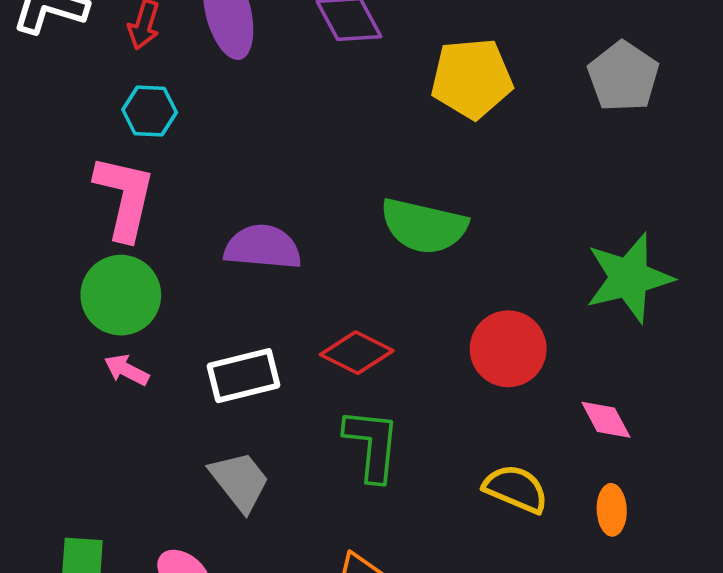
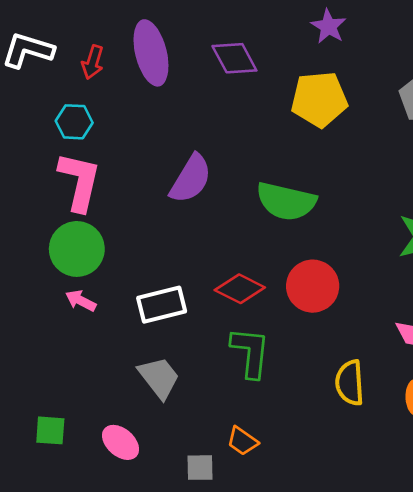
cyan hexagon: (150, 111) -> (74, 122), moved
purple semicircle: (263, 247) -> (191, 179), moved, turned 116
red circle: (508, 349) -> (313, 286), moved
yellow semicircle: (516, 489) -> (350, 383), turned -117

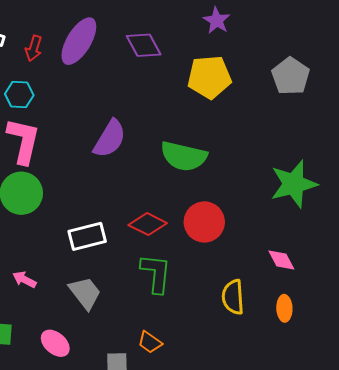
purple ellipse: (151, 53) -> (79, 41), turned 45
pink arrow: (81, 301) -> (24, 280), moved

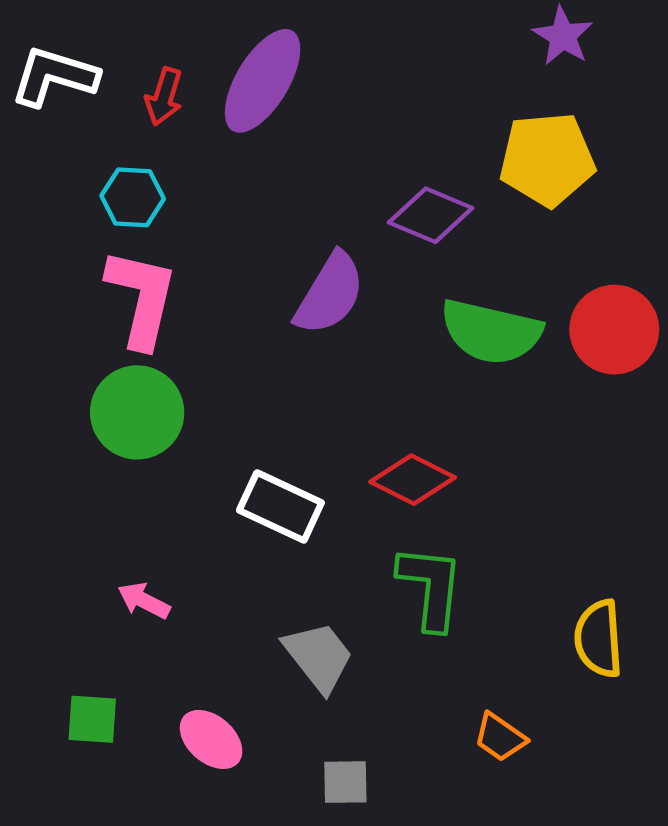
purple diamond: (144, 45) -> (431, 215), moved, turned -39
red circle: (204, 222) -> (614, 330), moved
white rectangle: (87, 236) -> (280, 507), turned 39
gray trapezoid: (85, 293) -> (319, 657), moved
orange trapezoid: (150, 342) -> (500, 737), moved

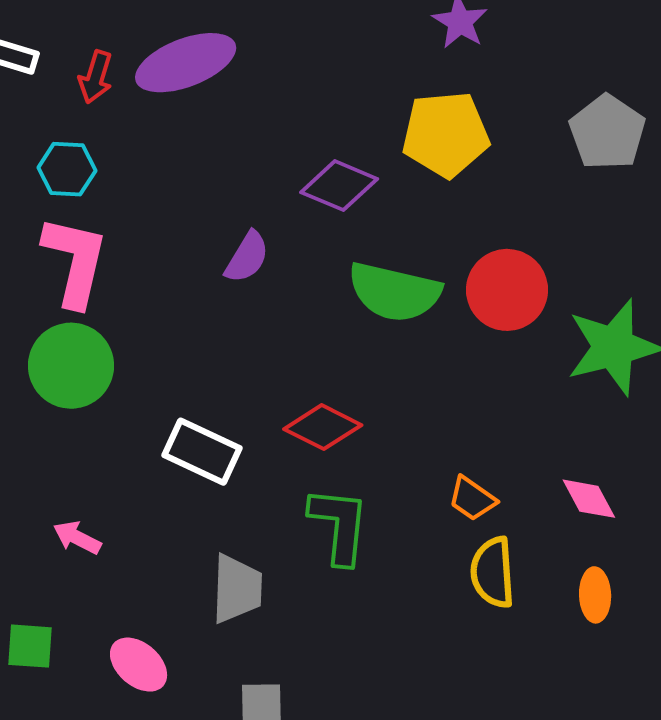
purple ellipse: (263, 81) -> (186, 63), turned 38
purple semicircle: (330, 294) -> (247, 257), size x0.7
gray trapezoid: (319, 657) -> (237, 589), turned 40
orange trapezoid: (500, 737) -> (472, 499), moved

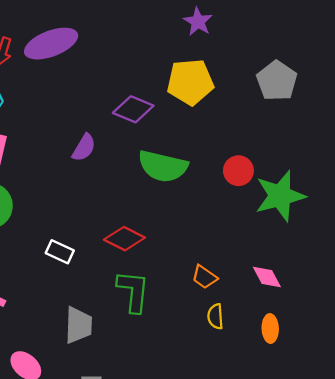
red circle: (507, 290) -> (238, 171), moved, size x0.7
white rectangle: (202, 452) -> (60, 252), size x0.7
yellow semicircle: (493, 572) -> (215, 316), size x0.7

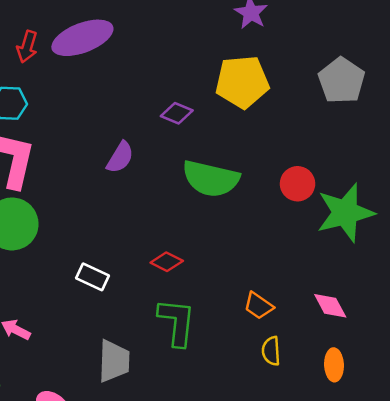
purple diamond: (133, 109) -> (177, 113), size x0.7
red diamond: (124, 239) -> (167, 262), size x0.7

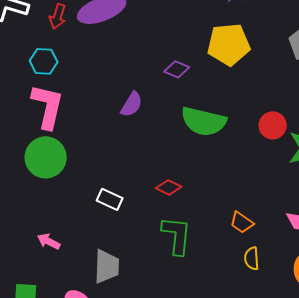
gray trapezoid: (114, 361) -> (107, 266), moved

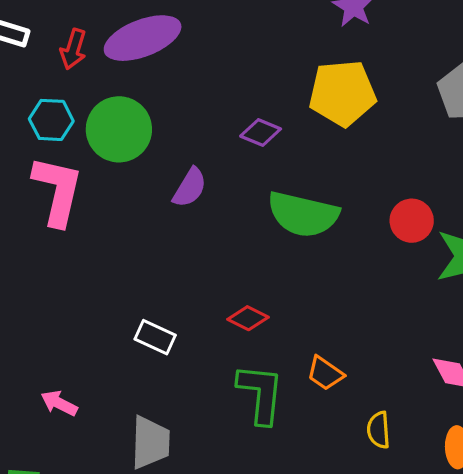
green circle: (46, 157) -> (119, 129), moved
orange trapezoid: (242, 222) -> (325, 373), moved

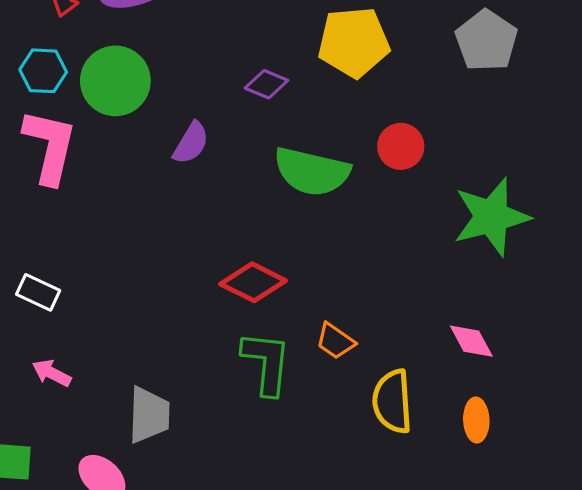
red circle: (412, 221) -> (401, 146), moved
red diamond: (248, 318) -> (253, 282), size x1.5
white rectangle: (155, 337) -> (38, 292), moved
yellow semicircle: (379, 430) -> (392, 402), size x1.6

